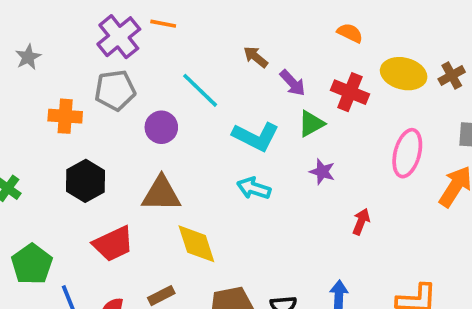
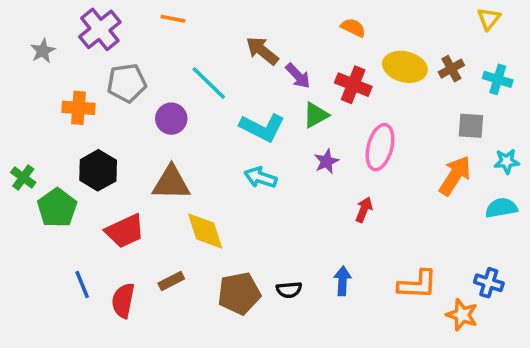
purple cross: (119, 37) -> (100, 29), moved
brown arrow: (256, 57) -> (262, 51), size x1.4
pink ellipse: (407, 153) -> (380, 147), moved
purple star: (322, 172) -> (326, 161), turned 30
green pentagon: (32, 264) -> (57, 208), moved

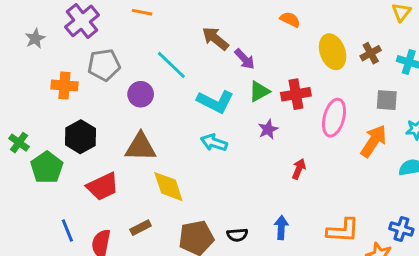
yellow ellipse: (405, 67) -> (333, 52), turned 56
red cross: (353, 85) -> (296, 94), moved, turned -32
pink ellipse: (380, 147) -> (334, 118), moved

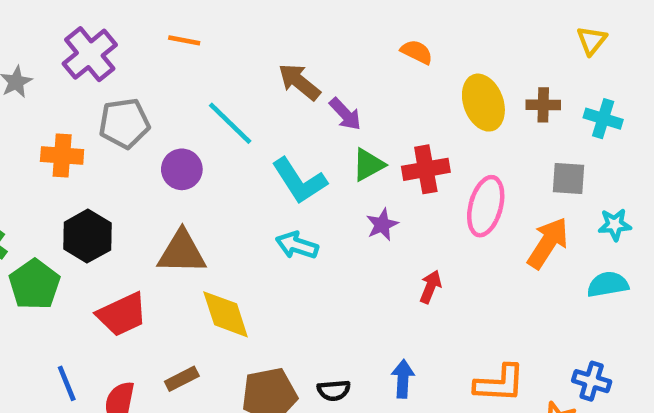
brown cross: (371, 53) -> (543, 105), turned 30
cyan L-shape: (215, 102) -> (299, 181), turned 30

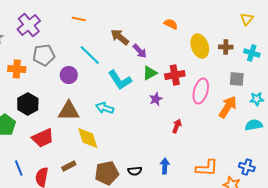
orange line: (184, 40) -> (79, 19), moved
cyan arrow: (297, 245) -> (105, 108), moved

